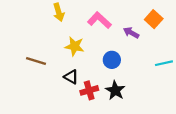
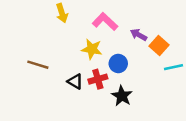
orange square: (154, 19) -> (159, 46), moved
yellow star: (74, 46) -> (92, 49), moved
red cross: (89, 90) -> (98, 79), moved

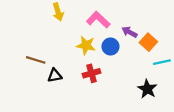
blue circle: (118, 63) -> (110, 47), moved
black triangle: (75, 81) -> (55, 76), moved, turned -40
black star: (122, 96) -> (147, 89), moved

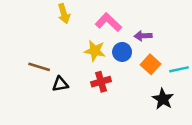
purple arrow: (129, 32) -> (143, 36), turned -32
orange square: (148, 42) -> (151, 64), moved

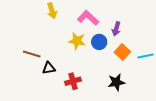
purple arrow: (143, 36) -> (116, 29), turned -72
red cross: (101, 82) -> (73, 81), moved
black star: (163, 99) -> (116, 82), moved, turned 30

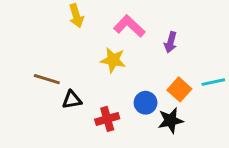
blue circle: (99, 42) -> (146, 103), moved
orange square: (122, 52) -> (179, 89), moved

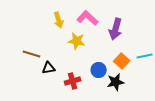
yellow arrow: (76, 16) -> (59, 20), moved
purple arrow: (171, 42) -> (116, 29), size x1.5

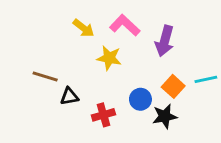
yellow arrow: (59, 20) -> (84, 28), turned -35

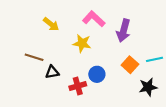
yellow arrow: (84, 28) -> (51, 24), moved
blue circle: (140, 99) -> (97, 74), moved
black star: (165, 116) -> (148, 87), moved

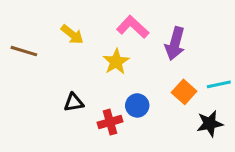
yellow star: (82, 43) -> (116, 62), turned 30
brown line: (34, 57) -> (24, 51), moved

